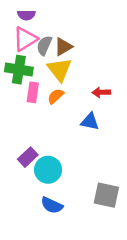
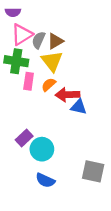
purple semicircle: (26, 15) -> (13, 12), moved
red arrow: (101, 92) -> (68, 95), moved, size x1.5

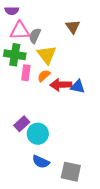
pink triangle: (22, 34) -> (20, 31), turned 30
brown triangle: (55, 41) -> (73, 27), moved, turned -35
blue triangle: (79, 107) -> (78, 87), moved
gray square: (93, 171) -> (71, 172), moved

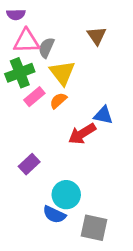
green cross: (15, 55) -> (20, 73), turned -30
pink rectangle: (26, 73) -> (34, 97), turned 42
red arrow: (61, 85) -> (82, 134), moved, turned -30
cyan circle: (38, 134) -> (66, 195), moved

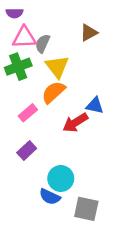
brown triangle: (97, 36) -> (89, 33), turned 36
pink rectangle: (34, 97) -> (28, 113), moved
orange semicircle: (58, 101) -> (53, 92), size x1.5

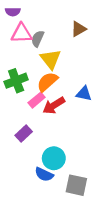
green cross: (18, 67) -> (16, 81), moved
pink rectangle: (28, 113) -> (37, 100), moved
red arrow: (75, 123) -> (54, 105), moved

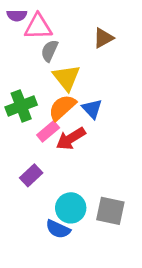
pink triangle: (21, 33) -> (38, 27), moved
blue triangle: (84, 94) -> (92, 109), moved, turned 35
gray square: (76, 185) -> (110, 211), moved

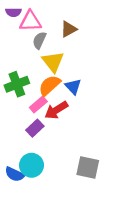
brown triangle: (103, 38) -> (69, 29), moved
purple rectangle: (31, 175) -> (35, 128), moved
cyan circle: (71, 208) -> (32, 165), moved
blue semicircle: (58, 229) -> (15, 174), moved

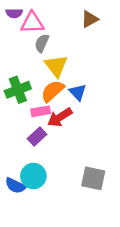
brown triangle: (69, 29) -> (90, 19), moved
pink rectangle: (38, 104) -> (41, 111), turned 30

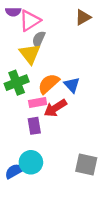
pink triangle: (32, 23) -> (30, 21), turned -30
yellow triangle: (56, 66) -> (30, 54), moved
purple rectangle: (37, 137) -> (34, 126), turned -56
blue semicircle: (15, 186) -> (14, 171), turned 126

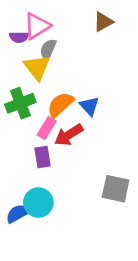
purple semicircle: (13, 12) -> (19, 37), moved
pink rectangle: (38, 103) -> (47, 128), turned -49
gray square: (86, 164) -> (116, 189), moved

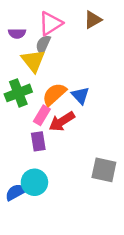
pink triangle: (37, 26) -> (51, 23), moved

